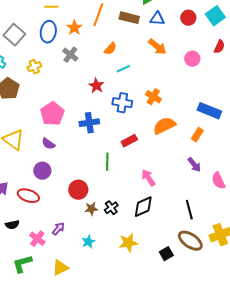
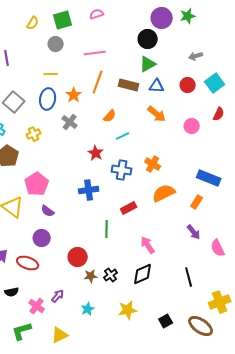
pink pentagon: (52, 114) -> (37, 184), moved
brown ellipse: (190, 241) -> (201, 326), moved

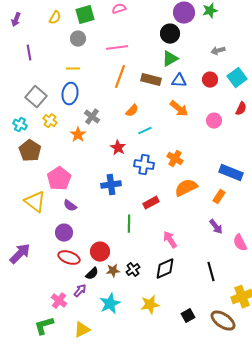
orange star: (74, 95) -> (78, 135), moved
yellow cross: (34, 134) -> (50, 121), moved, turned -32
red ellipse: (28, 263) -> (69, 258), moved
black semicircle: (12, 292) -> (92, 274), moved, turned -32
cyan star: (88, 309) -> (110, 304), size x1.5

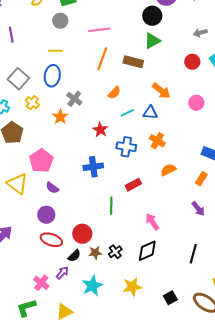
blue triangle: (179, 81) -> (150, 113), moved
orange semicircle: (186, 188) -> (168, 170), size x0.7
black line: (211, 272) -> (193, 254), turned 30

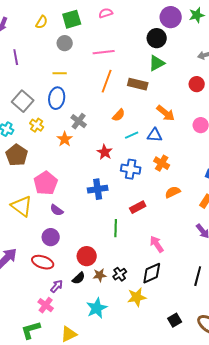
red ellipse: (51, 240) -> (43, 262), moved
purple arrow: (62, 273) -> (57, 286), moved
yellow star: (132, 287) -> (137, 297), moved

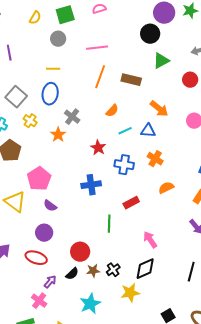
green triangle: (157, 63) -> (161, 61), moved

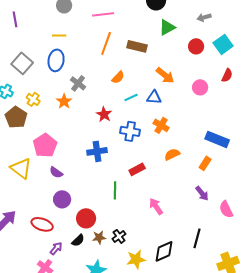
yellow cross: (30, 121) -> (33, 99), moved
purple circle: (44, 233) -> (62, 199), moved
black diamond: (145, 269) -> (164, 251), moved

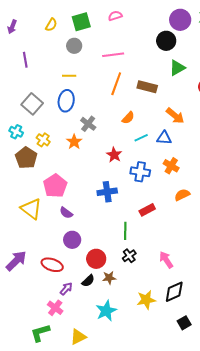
pink arrow: (156, 206) -> (166, 260), moved
black cross: (119, 236) -> (129, 256), moved

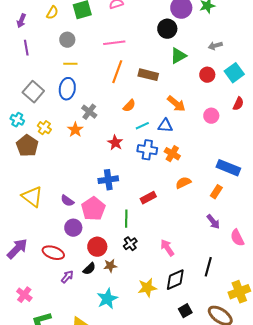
purple arrow: (12, 27) -> (21, 21), moved
gray circle: (74, 46) -> (67, 40), moved
blue cross: (140, 172) -> (147, 150), moved
pink pentagon: (55, 186) -> (93, 209), moved
pink cross: (55, 308) -> (24, 295), moved

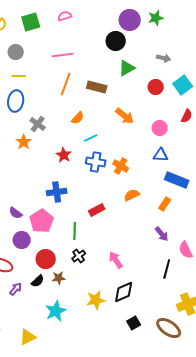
gray arrow: (215, 46) -> (164, 58), turned -152
blue triangle: (165, 126) -> (161, 155), moved
black line: (208, 267) -> (167, 269), moved

